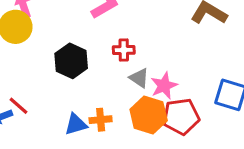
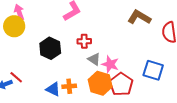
pink star: (164, 86) -> (110, 64), turned -30
red pentagon: (181, 117) -> (121, 84), turned -30
blue triangle: (76, 124) -> (53, 89), turned 42

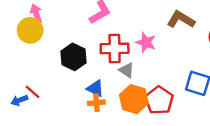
red cross: (84, 41) -> (115, 48), size x1.6
pink star: (110, 64) -> (146, 42), moved
blue triangle: (53, 89) -> (95, 88), moved

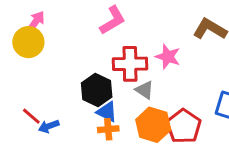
pink arrow: (36, 14) -> (36, 22), turned 54
black hexagon: (74, 57) -> (97, 90), moved
blue arrow: (19, 100) -> (49, 126), moved

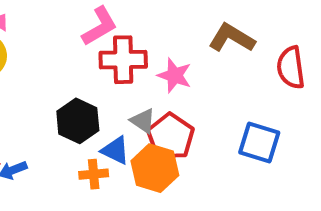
red cross: (130, 64) -> (123, 60), moved
blue triangle: (107, 112) -> (115, 150), moved
red pentagon: (184, 126) -> (171, 137), moved

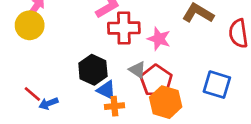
blue triangle: (115, 150) -> (106, 90), moved
orange hexagon: (155, 168) -> (166, 102), moved
orange cross: (94, 174) -> (114, 106), moved

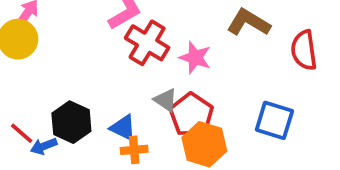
red cross: (124, 28) -> (147, 43), turned 32
black hexagon: (93, 70) -> (71, 122), moved

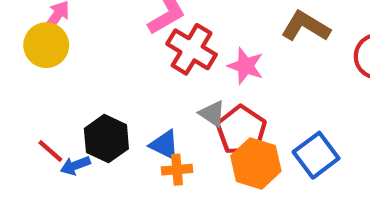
blue square: (274, 120) -> (316, 155), moved, turned 36

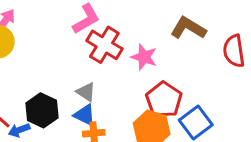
gray triangle: (212, 114) -> (86, 92), moved
red pentagon: (241, 130) -> (164, 100), moved

